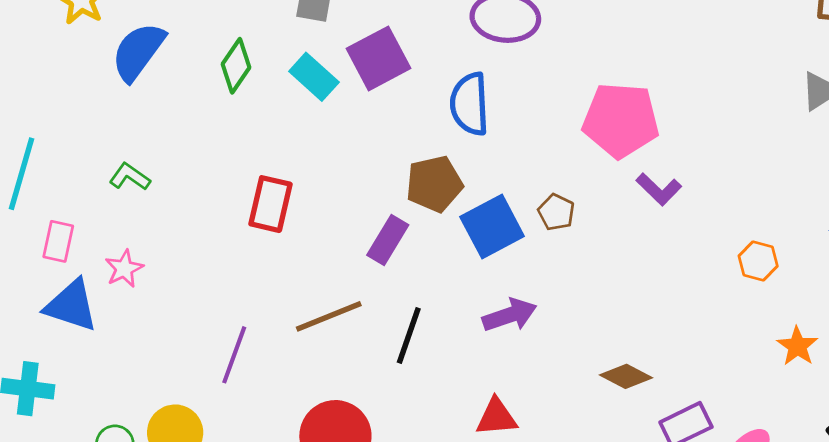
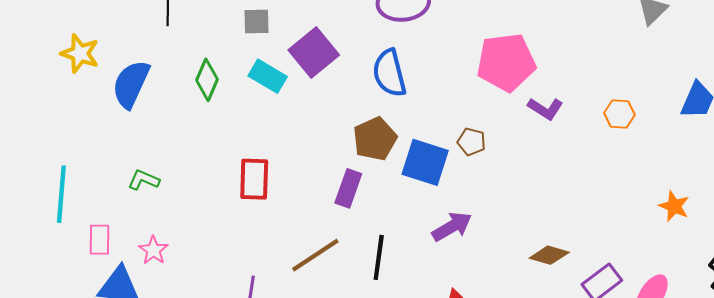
blue square: (492, 227) -> (425, 162), turned -33
orange hexagon: (758, 261) -> (619, 114), moved

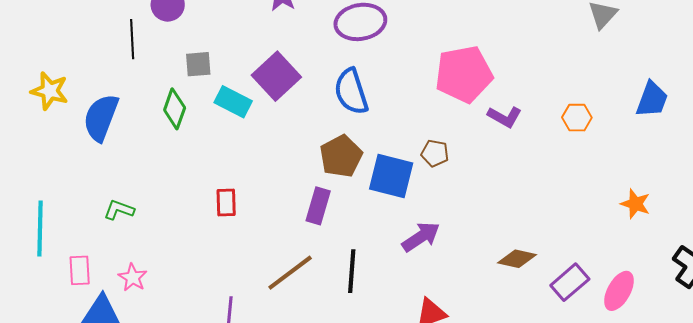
gray square: (256, 22) -> (198, 64), moved
red rectangle: (254, 179) -> (226, 202), size x0.7

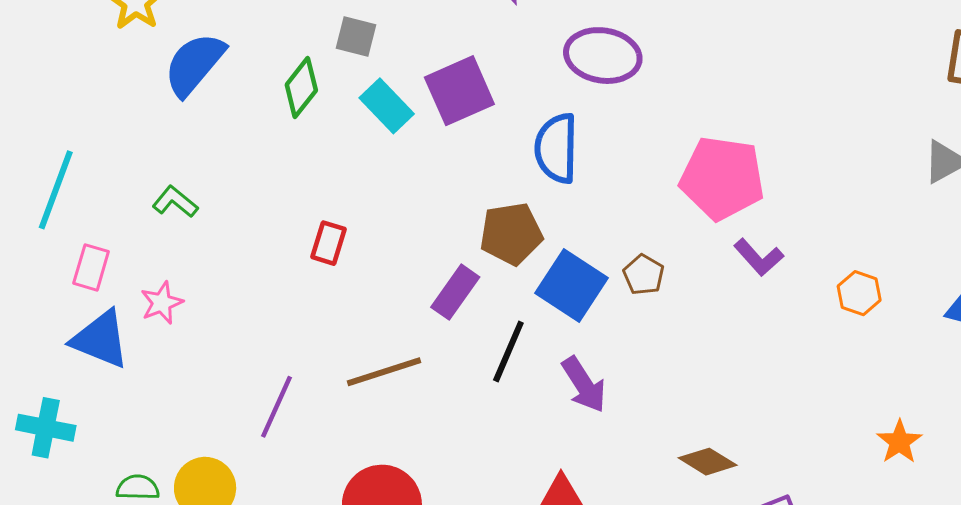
purple arrow: (421, 237) -> (584, 385), turned 72
black line: (352, 271) -> (508, 352), moved

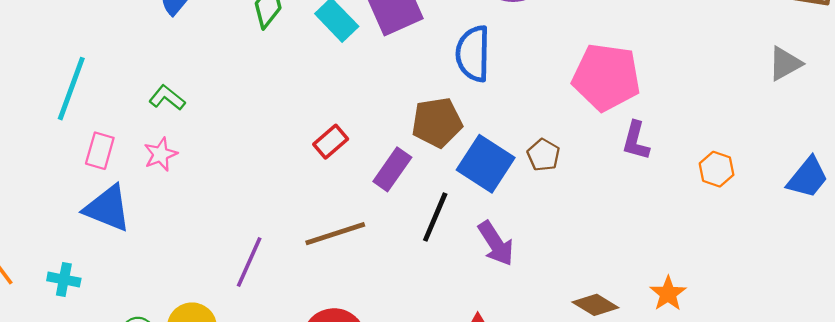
red rectangle: (329, 243) -> (331, 142), moved, turned 32
purple L-shape: (759, 257) -> (636, 141), turned 57
pink star: (162, 303) -> (161, 154), moved
cyan cross: (46, 428) -> (64, 279), size x0.7
orange star: (899, 442) -> (668, 294), moved

